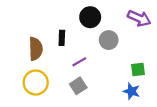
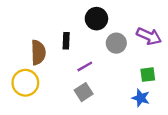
purple arrow: (139, 18) -> (149, 36), moved
yellow circle: (36, 83) -> (25, 83), moved

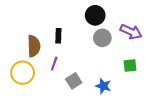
black circle: (96, 19) -> (95, 15), moved
purple line: (85, 66) -> (54, 63), moved, turned -40
blue star: (141, 98) -> (103, 86), moved

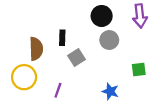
purple arrow: (131, 32) -> (140, 16), moved, turned 60
purple line: (54, 63) -> (58, 90), moved
gray square: (74, 81) -> (76, 57), moved

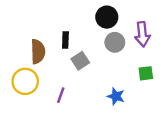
purple arrow: (140, 16) -> (142, 34), moved

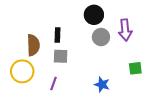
gray square: (80, 61) -> (61, 56), moved, turned 35
green square: (146, 73) -> (135, 68), moved

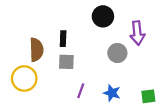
gray circle: (101, 37) -> (117, 53), moved
green square: (135, 68) -> (148, 96), moved
purple line: (53, 83) -> (81, 91), moved

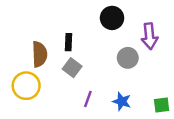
gray square: (66, 62) -> (72, 68), turned 35

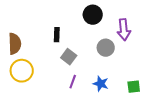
brown semicircle: (39, 54) -> (15, 44), moved
gray square: (72, 68) -> (69, 57), moved

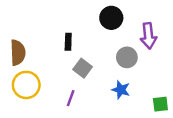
purple line: (73, 82) -> (71, 98), moved
blue star: (101, 84) -> (121, 90), moved

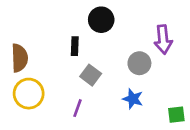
black circle: (111, 18) -> (101, 20), moved

